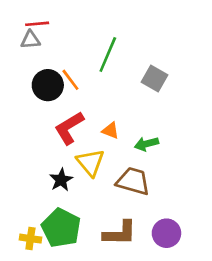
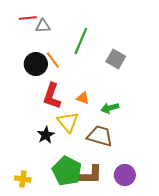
gray triangle: (30, 40) -> (43, 26), moved
red L-shape: (69, 128) -> (52, 96), turned -40
green pentagon: (61, 228) -> (67, 171), moved

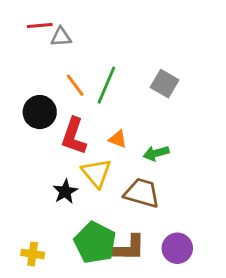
green line: (81, 41) -> (106, 85), moved
black circle: (36, 64) -> (40, 112), moved

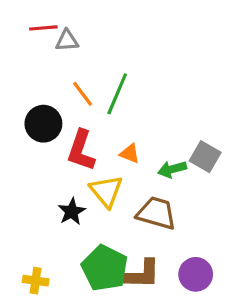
gray square: (165, 84) -> (205, 157), moved

